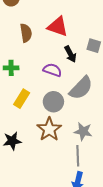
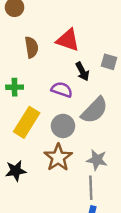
yellow rectangle: (22, 99) -> (27, 122), size x1.4

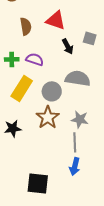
purple semicircle: (62, 90) -> (35, 59), moved
gray semicircle: (94, 110) -> (78, 78), turned -125

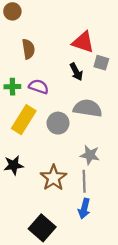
red triangle: (56, 20) -> (83, 42), moved
brown star: (48, 117) -> (53, 178), moved
black square: (38, 183) -> (42, 228), turned 35

